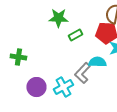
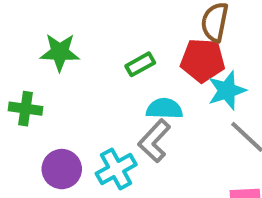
green star: (58, 18) -> (60, 52), moved
cyan semicircle: (97, 62) -> (164, 109), moved

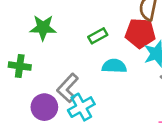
gray L-shape: (154, 141) -> (68, 88), moved

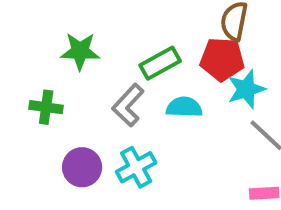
green rectangle: (98, 36) -> (160, 63), size x1.4
gray L-shape: (68, 88) -> (128, 105), moved

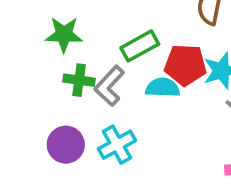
red pentagon: (222, 59) -> (185, 65), moved
green cross: (46, 107) -> (79, 80), moved

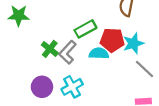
green star: (64, 35) -> (19, 16), moved
green cross: (79, 80) -> (50, 49), turned 30

